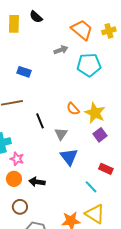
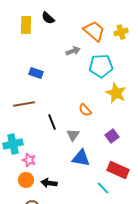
yellow star: (95, 113) -> (116, 93), moved
blue triangle: (69, 157) -> (81, 158), turned -42
red rectangle: (106, 169) -> (118, 170), size x1.5

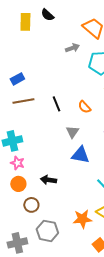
blue rectangle: (36, 73) -> (17, 79), moved, turned -48
black line: (52, 122) -> (56, 104), moved
pink star: (29, 160) -> (17, 163), moved
orange circle: (26, 180) -> (18, 184), moved

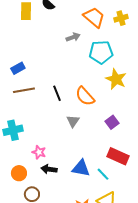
orange semicircle: (84, 107) -> (85, 96), size x1.5
blue triangle: (80, 155) -> (81, 168), moved
pink star: (17, 163) -> (39, 152), moved

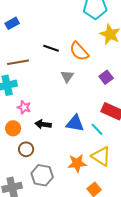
brown line: (24, 90) -> (18, 62), moved
black line: (57, 93) -> (51, 48), turned -49
pink star: (39, 152) -> (24, 107), moved

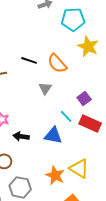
purple square: (106, 77) -> (84, 98), moved
cyan line: (97, 129) -> (66, 116), moved
orange star: (77, 163) -> (55, 175), turned 30

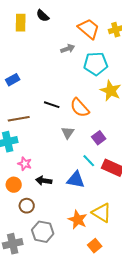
purple square: (84, 98) -> (99, 138), moved

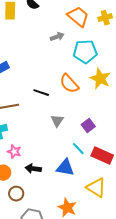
orange semicircle: (80, 108) -> (69, 84), moved
yellow triangle: (102, 213) -> (96, 188), moved

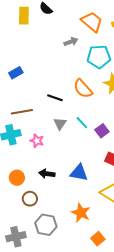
gray triangle: (57, 121) -> (60, 124), moved
cyan line: (78, 149) -> (82, 123), moved
pink star: (14, 152) -> (37, 141), moved

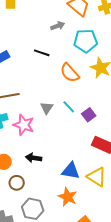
black line: (55, 98) -> (42, 53), moved
pink star: (37, 141) -> (24, 125), size x1.5
blue triangle: (79, 173) -> (71, 171), moved

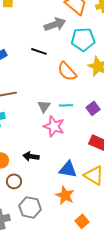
gray arrow: (58, 26) -> (55, 24), size x1.5
cyan line: (69, 107) -> (66, 105), turned -48
purple square: (89, 115) -> (93, 108), moved
pink star: (24, 125) -> (54, 126), moved

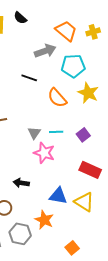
orange star: (65, 195) -> (44, 220), moved

